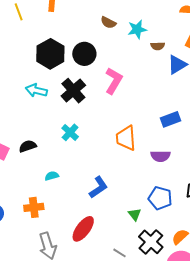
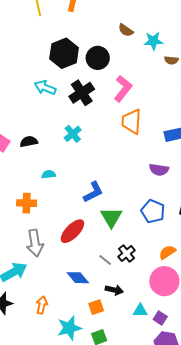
orange trapezoid: (126, 138) -> (132, 121), moved
green triangle: (135, 214) -> (111, 217), moved, size x1.6
black cross: (151, 242) -> (127, 253), moved, size x0.7

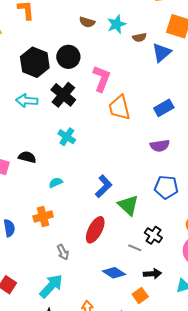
black semicircle: (29, 142) -> (27, 157), turned 42
gray arrow: (35, 243) -> (63, 252), size x0.6

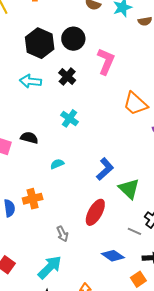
black cross: (63, 95) -> (67, 76), size x0.7
orange trapezoid: (119, 108) -> (135, 104), moved, turned -36
orange cross: (43, 217) -> (33, 199), moved

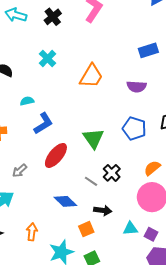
orange trapezoid: (135, 104) -> (91, 76), moved, turned -112
blue L-shape: (105, 169) -> (43, 123), moved
gray arrow: (62, 234) -> (20, 171), turned 63

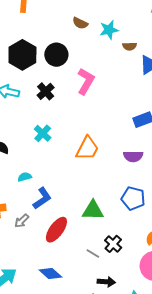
green triangle: (93, 138) -> (93, 210), turned -50
gray arrow: (20, 171) -> (22, 221), moved
blue diamond: (65, 201) -> (50, 274), moved

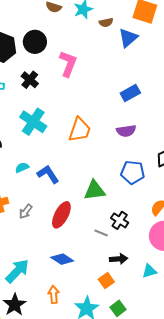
cyan cross: (43, 133) -> (33, 122), size x1.5
blue L-shape: (42, 198) -> (48, 174), moved, turned -80

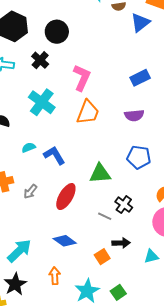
black circle: (35, 42) -> (57, 32), moved
pink L-shape: (68, 64) -> (82, 78), moved
orange square: (106, 281) -> (102, 257), moved

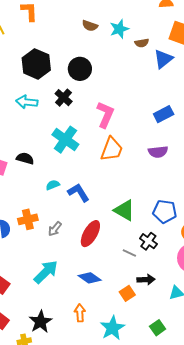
blue pentagon: (139, 157) -> (165, 212), moved
green triangle: (100, 174) -> (124, 210), turned 35
cyan arrow: (19, 251) -> (46, 272), moved
green square: (118, 292) -> (158, 328), moved

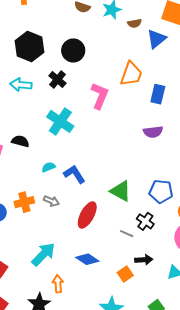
blue rectangle: (164, 114) -> (158, 94), turned -48
orange trapezoid: (112, 149) -> (131, 74), moved
gray arrow: (55, 229) -> (51, 201), moved, turned -105
orange arrow: (80, 313) -> (58, 284), moved

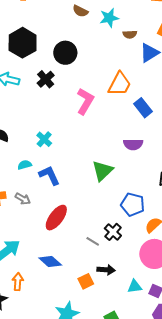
blue rectangle: (158, 94) -> (143, 108), turned -60
cyan cross: (60, 121) -> (44, 139), moved, size x0.6
green triangle: (121, 191) -> (102, 171), moved, turned 40

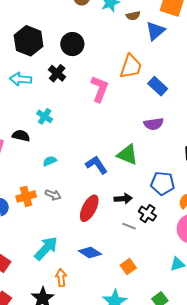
cyan cross: (44, 139) -> (45, 116), moved
green triangle: (102, 171) -> (127, 155), turned -45
blue L-shape: (49, 175) -> (97, 165), moved
black arrow: (106, 270) -> (123, 199), moved

